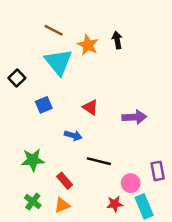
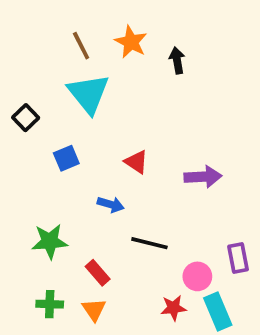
brown line: (54, 30) -> (81, 46), turned 36
orange star: (88, 45) -> (131, 42), moved
green cross: (33, 202) -> (50, 304), turned -35
orange triangle: (62, 205) -> (94, 310), turned -42

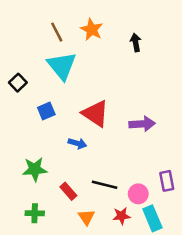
black arrow: (177, 60) -> (136, 42), moved
red triangle: (136, 162) -> (96, 114), size x1.6
black line: (149, 243) -> (105, 185), moved
orange triangle: (94, 310) -> (86, 217), moved

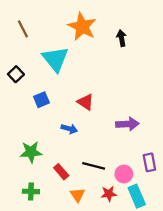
orange star: (92, 30) -> (82, 27), size x1.4
brown line: (57, 32) -> (23, 29), moved
red triangle: (96, 114) -> (86, 102), size x0.7
purple arrow: (142, 124) -> (127, 124), moved

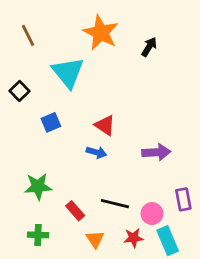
black arrow: (122, 38) -> (149, 47), turned 42
blue arrow: (69, 129) -> (96, 152), moved

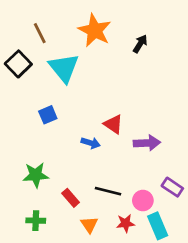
brown line: (28, 35) -> (40, 33), moved
black square: (19, 91) -> (18, 64), moved, size x1.4
red triangle: (105, 125) -> (113, 124), moved
purple rectangle: (183, 199) -> (172, 187), turned -45

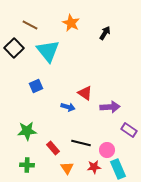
orange star: (95, 30) -> (71, 23), size x0.7
brown line: (40, 33) -> (30, 25), turned -35
purple rectangle: (172, 187) -> (129, 130), moved

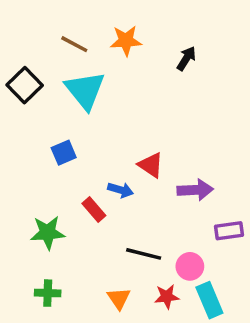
orange star: (71, 23) -> (126, 41), turned -30
brown line: (30, 25) -> (74, 44), moved
purple rectangle: (129, 130) -> (229, 231), turned -42
red rectangle: (53, 148) -> (94, 209), moved

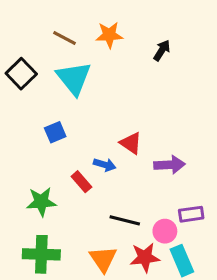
purple rectangle: (229, 231) -> (191, 214), moved
green cross: (48, 293) -> (41, 254), size x1.6
red star: (167, 297) -> (145, 257), size x1.4
orange triangle: (119, 298) -> (103, 259), size x1.4

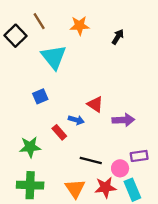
brown line: (64, 38) -> (39, 21), moved, turned 30
black square: (21, 74) -> (15, 36), moved

